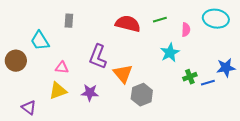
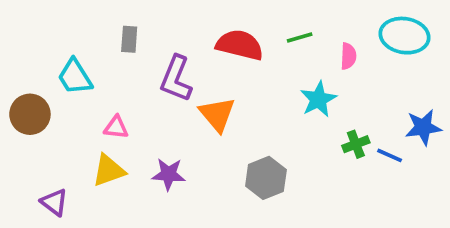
purple L-shape: (98, 57) -> (176, 79), moved
orange triangle: (123, 74) -> (217, 114), moved
blue line: (208, 83) -> (390, 155), turned 40

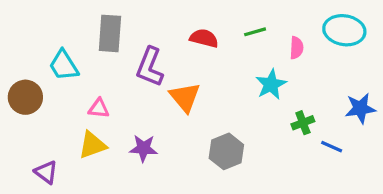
gray rectangle: (129, 39) -> (110, 33), size x1.6
red semicircle: (240, 45) -> (204, 38), size x0.7
blue line: (390, 155) -> (332, 147), moved

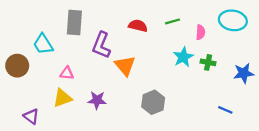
green cross: (303, 123) -> (208, 62), moved, turned 32
blue line: (332, 147) -> (225, 110), moved

